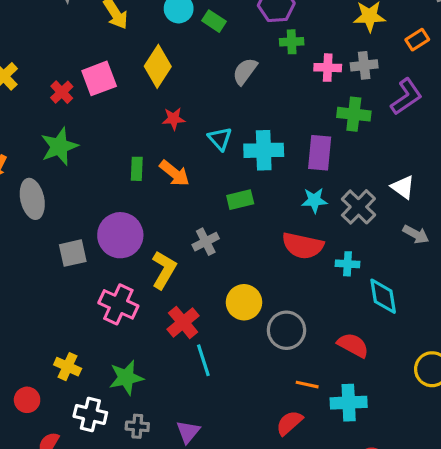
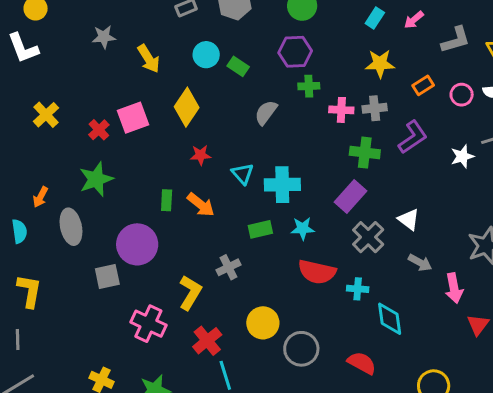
purple rectangle: (320, 153) -> (350, 196), moved, turned 36
cyan star: (314, 200) -> (303, 228), moved
purple circle: (120, 235) -> (137, 244), moved

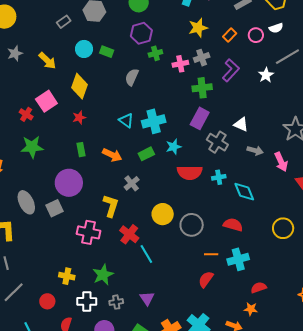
red star: (201, 155) -> (79, 117), moved
green star: (96, 179) -> (32, 147), turned 30
orange arrow: (201, 205) -> (112, 155), moved
gray ellipse: (71, 227) -> (26, 202), moved

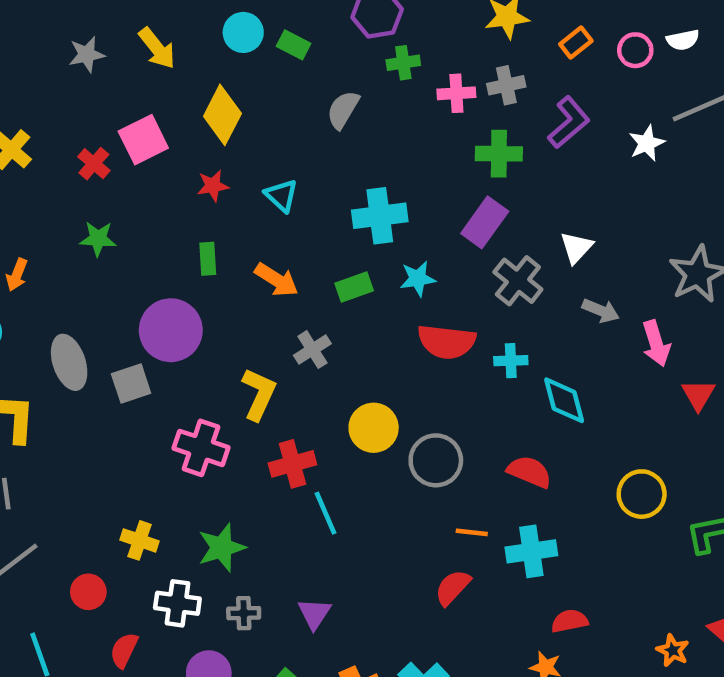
gray star: (15, 53) -> (87, 54), moved
cyan triangle: (126, 120) -> (281, 195), moved
white triangle: (241, 124) -> (576, 247), turned 42
green star: (32, 147) -> (98, 239), size x0.7
red cross: (129, 234) -> (292, 464), turned 30

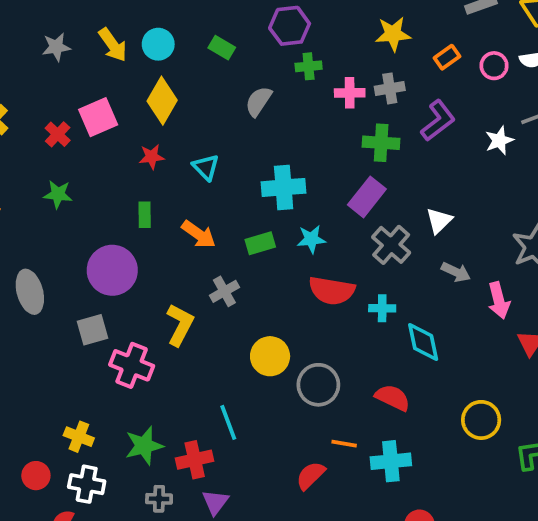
cyan circle: (243, 32) -> (158, 44), moved
gray square: (131, 384) -> (93, 330), moved
red cross: (292, 464) -> (195, 460), moved
red semicircle: (453, 587) -> (311, 475), moved
white cross: (177, 603) -> (87, 484), moved

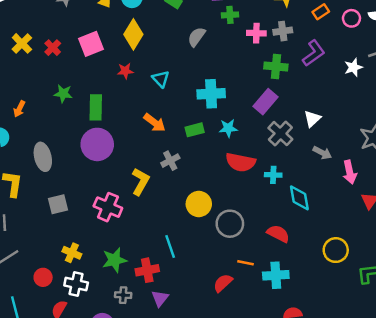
red cross: (58, 134) -> (53, 48), moved
green rectangle: (145, 215) -> (96, 107), moved, size x1.5
gray square: (93, 330) -> (58, 204), moved

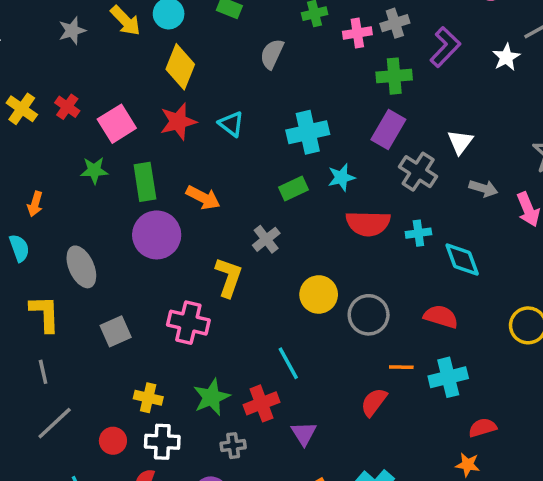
pink square: (91, 44) -> (117, 124), moved
red star: (125, 71) -> (178, 122), size x1.5
orange arrow: (155, 123) -> (203, 198), moved
purple triangle: (160, 298) -> (304, 433), moved

